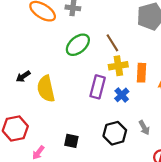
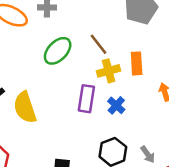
orange rectangle: (141, 73) -> (137, 63), moved
gray arrow: (144, 128) -> (148, 154), moved

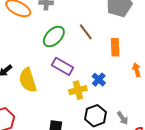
yellow cross: (109, 71) -> (78, 90), moved
purple rectangle: (86, 99) -> (62, 66), moved, turned -70

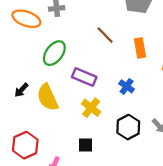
green ellipse: (54, 37) -> (54, 53), moved
yellow cross: (78, 90) -> (91, 108), moved, turned -30

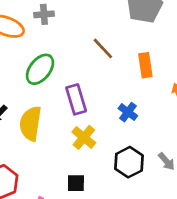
purple rectangle: (84, 77) -> (76, 99), turned 50
yellow semicircle: (47, 97) -> (30, 124), turned 32

